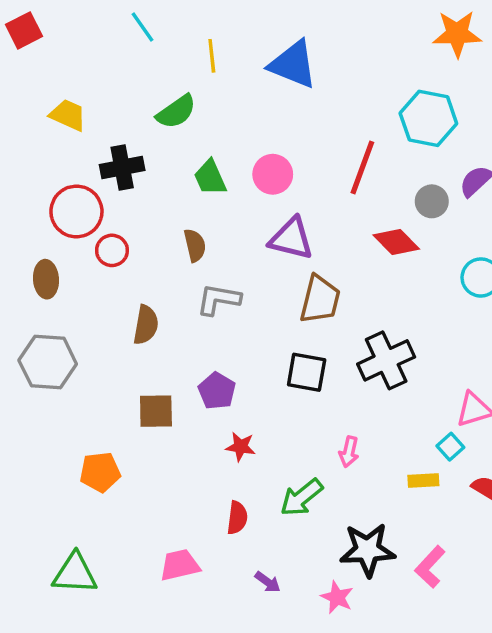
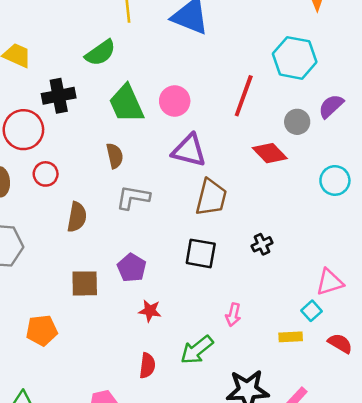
green trapezoid: (210, 178) -> (126, 104), size x1.4
red circle: (112, 250) -> (46, 174), moved
black cross: (386, 360) -> (262, 244), size x0.5

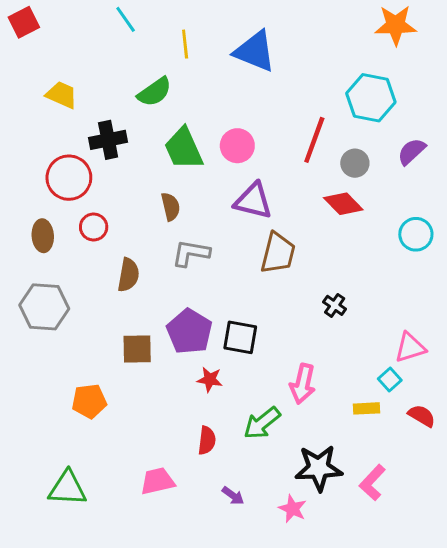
gray circle: (297, 122) -> (355, 163), moved
black cross: (262, 244) -> (335, 305), turned -30
black square: (201, 253) -> (240, 337), moved
purple pentagon: (132, 268) -> (189, 332), size x1.4
pink arrow: (233, 315) -> (303, 384), size x1.5

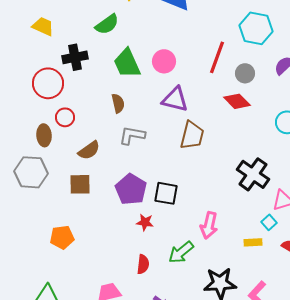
brown ellipse: (43, 236) -> (44, 135), moved
brown semicircle: (128, 275) -> (89, 150), turned 45
black cross: (335, 305) -> (253, 174), moved, size x2.0
brown square: (137, 349) -> (80, 184), moved

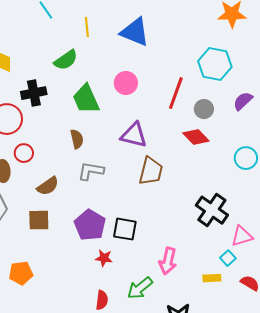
pink circle: (164, 61) -> (126, 83), moved

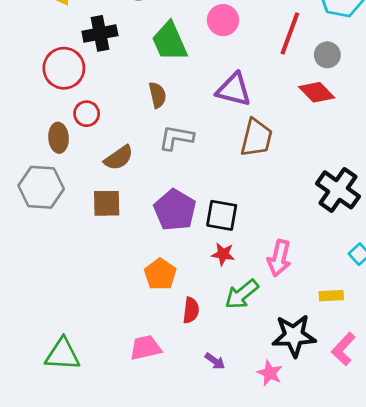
red star: (104, 258) -> (223, 254), moved
orange pentagon: (21, 273) -> (160, 274), moved, turned -30
yellow rectangle: (212, 278) -> (331, 296), moved

